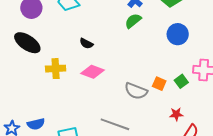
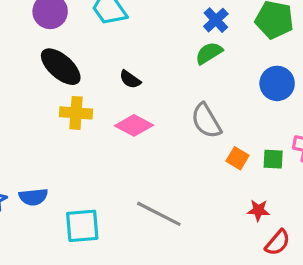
black ellipse: (27, 43) -> (61, 67), moved
green square: (181, 81) -> (273, 159), turned 32
gray semicircle: (136, 91) -> (206, 121), moved, turned 30

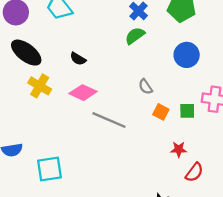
yellow cross: (76, 113) -> (40, 86), turned 30
gray semicircle: (206, 121) -> (145, 87), moved, size x0.6
gray line: (159, 214) -> (109, 120), moved

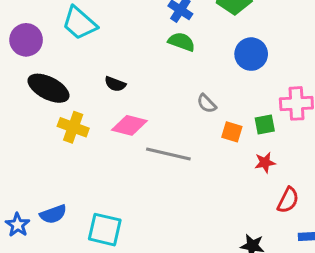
green semicircle: (135, 36) -> (182, 42), turned 66
red star: (179, 149) -> (265, 163), moved
cyan square: (49, 169) -> (105, 230), turned 32

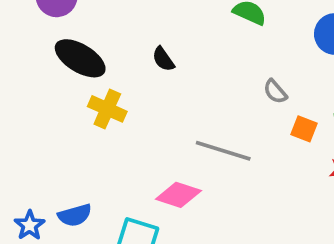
black semicircle: (115, 84) -> (163, 59), turned 30
pink diamond: (129, 125) -> (178, 195), moved

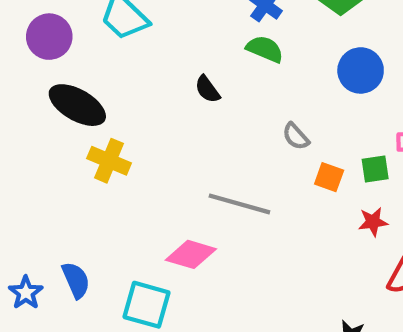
black semicircle: (163, 59) -> (207, 89), moved
blue semicircle: (75, 215) -> (76, 280), turned -96

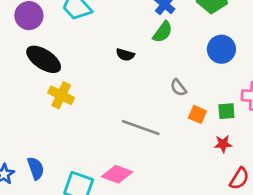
green semicircle: (265, 49) -> (163, 32), turned 100
black semicircle: (207, 89) -> (125, 55), turned -42
pink diamond: (191, 254) -> (117, 174), moved

